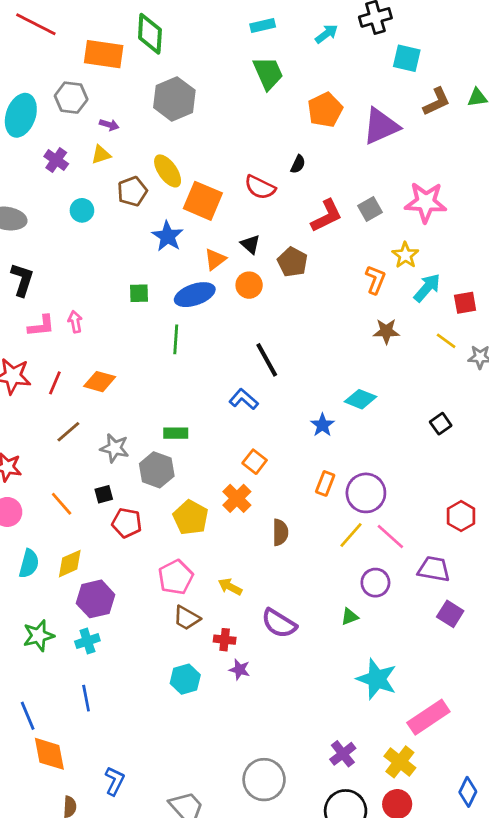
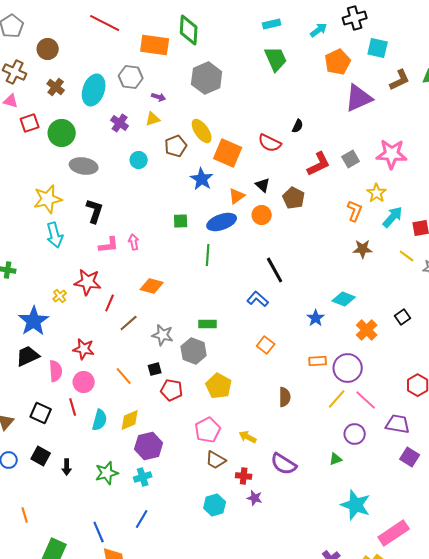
orange pentagon: (325, 110) -> (338, 62), moved
red line: (55, 383) -> (110, 303), moved
orange rectangle: (325, 483) -> (318, 361), turned 66
orange cross: (237, 498) -> (367, 330), moved
blue line: (86, 698) -> (142, 519), turned 42

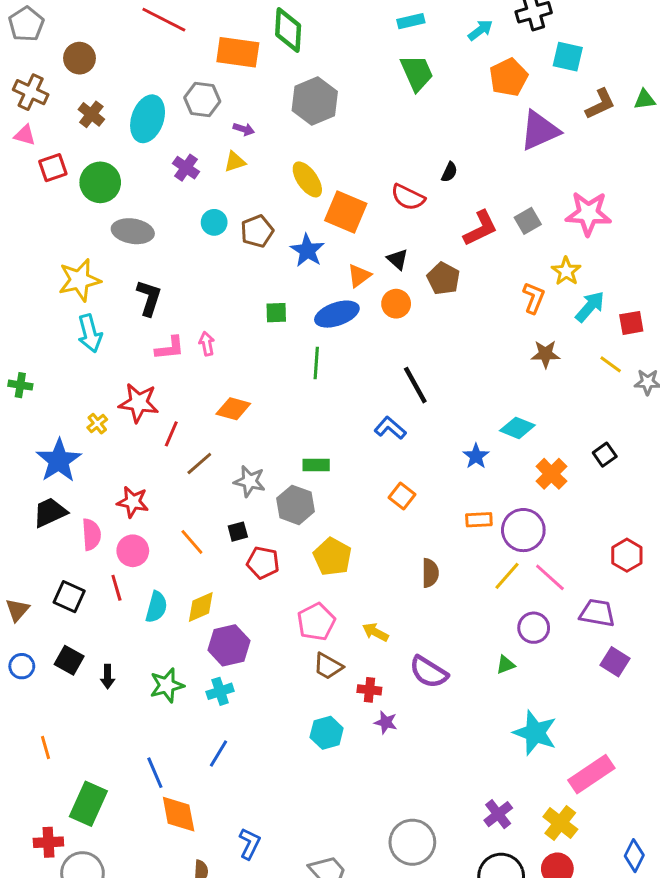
brown pentagon: (176, 146) -> (257, 231), moved

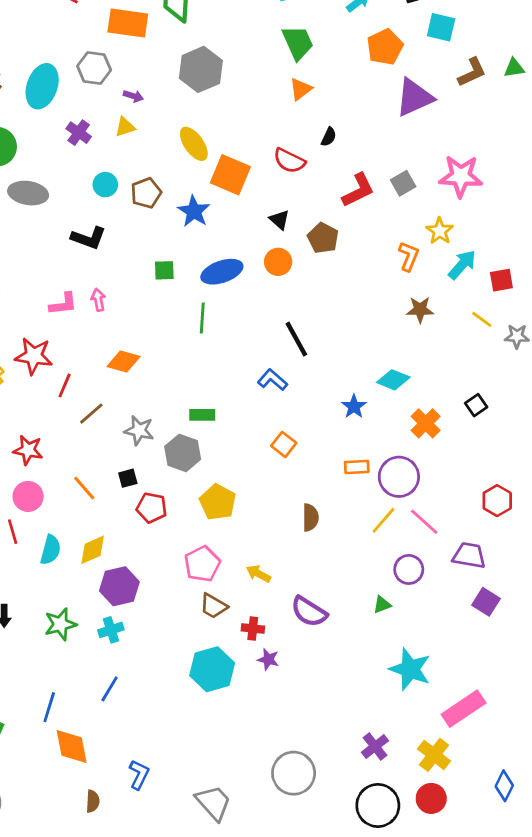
orange triangle: (359, 276) -> (301, 89), moved
black L-shape: (149, 298) -> (88, 238), moved, turned 92
cyan hexagon: (327, 733) -> (212, 669), size x1.4
blue line: (155, 773) -> (49, 707), turned 40

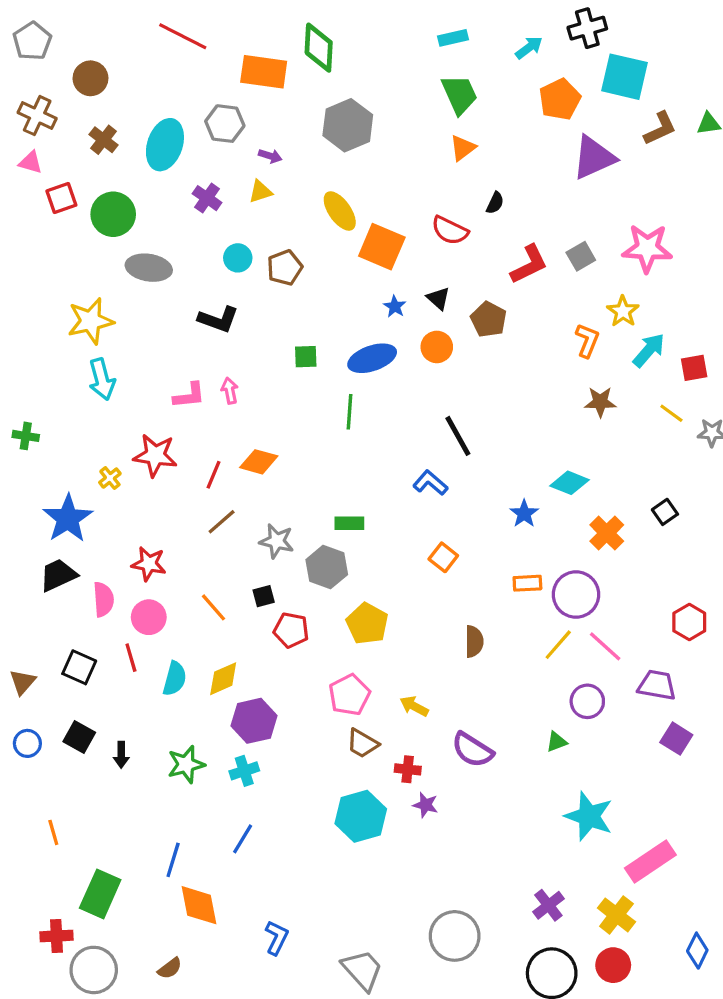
cyan square: (441, 27) -> (625, 77), size x1.4
blue star: (194, 211) -> (395, 306), moved, size x0.6
red line: (65, 385) -> (213, 475), moved
brown semicircle: (93, 801) -> (170, 968), moved, turned 50

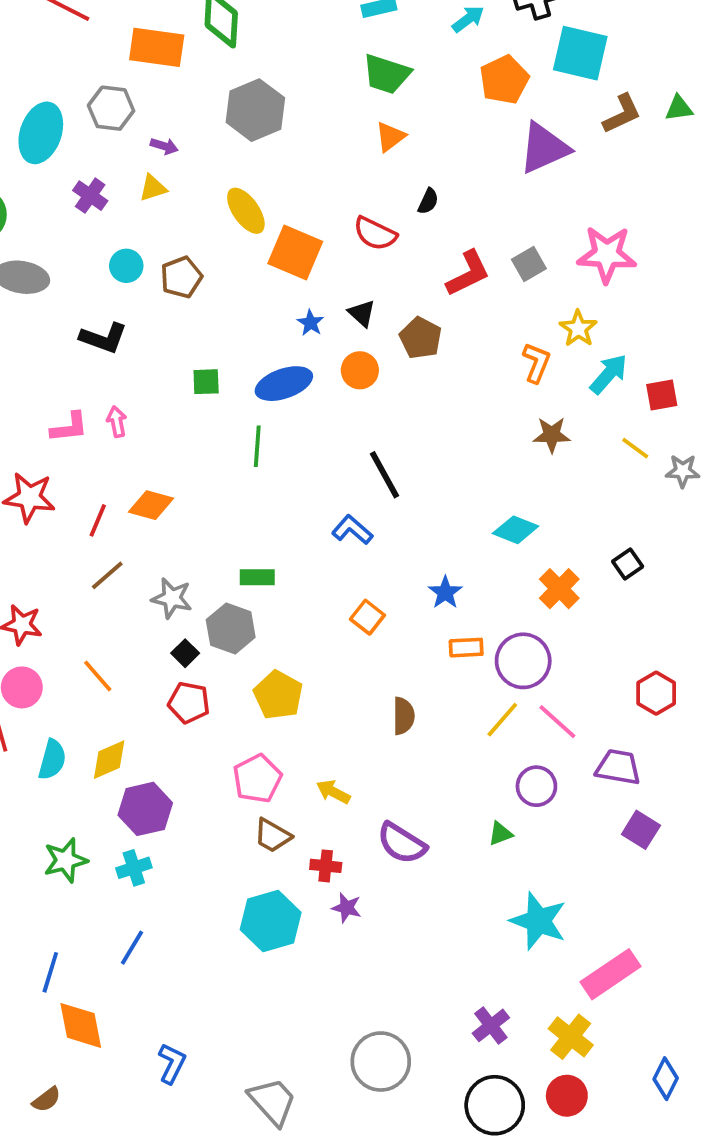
green trapezoid: (459, 94) -> (386, 74), turned 132
blue star: (524, 514) -> (445, 592), moved
black square: (264, 596) -> (185, 653), moved, turned -30

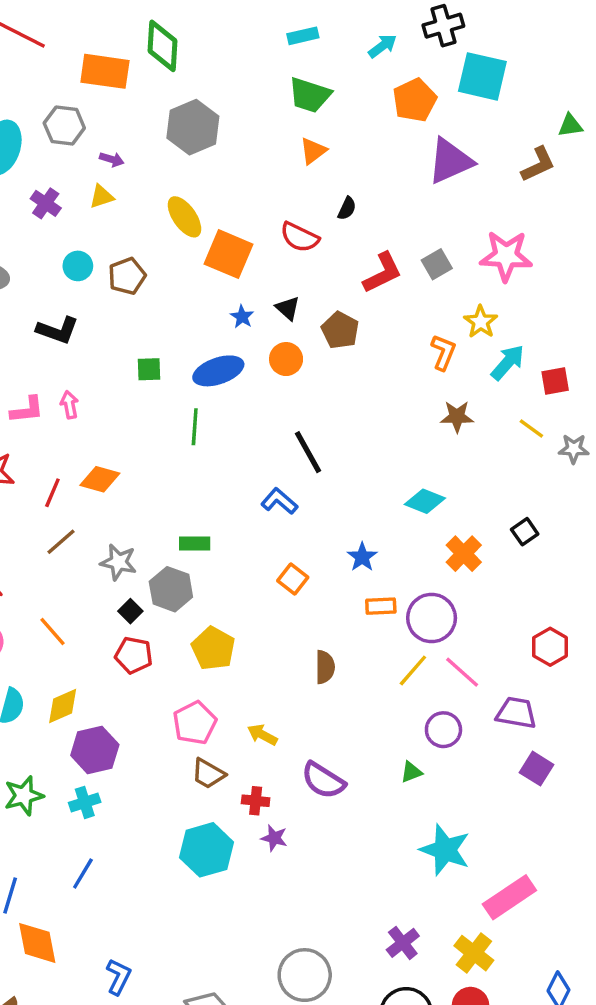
brown L-shape: (622, 114) -> (538, 164), moved

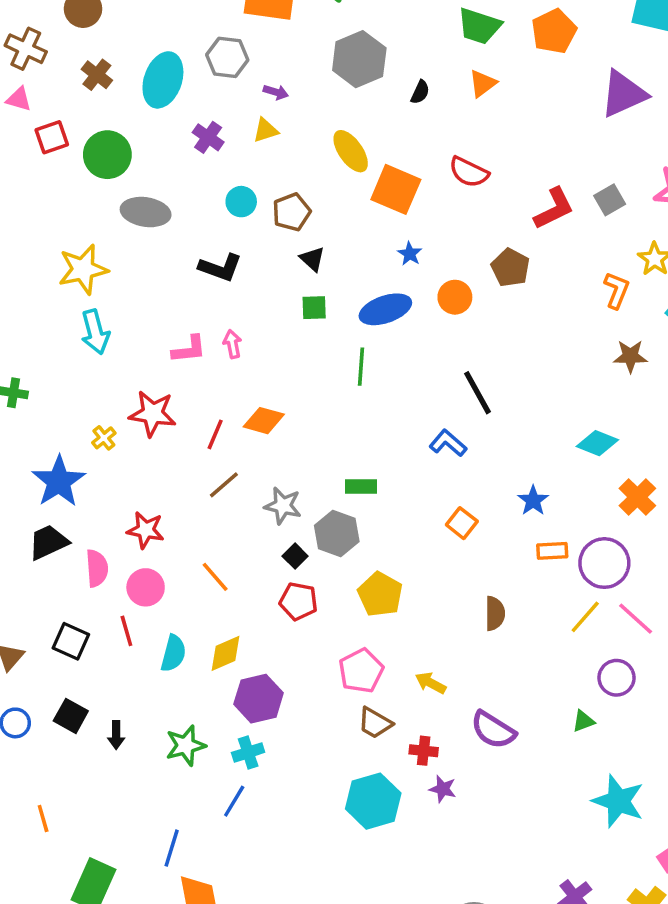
orange pentagon: (415, 100) -> (554, 31), moved
black semicircle: (347, 208) -> (420, 92), moved
black triangle: (288, 308) -> (312, 259), moved
blue line: (83, 874) -> (234, 801), moved

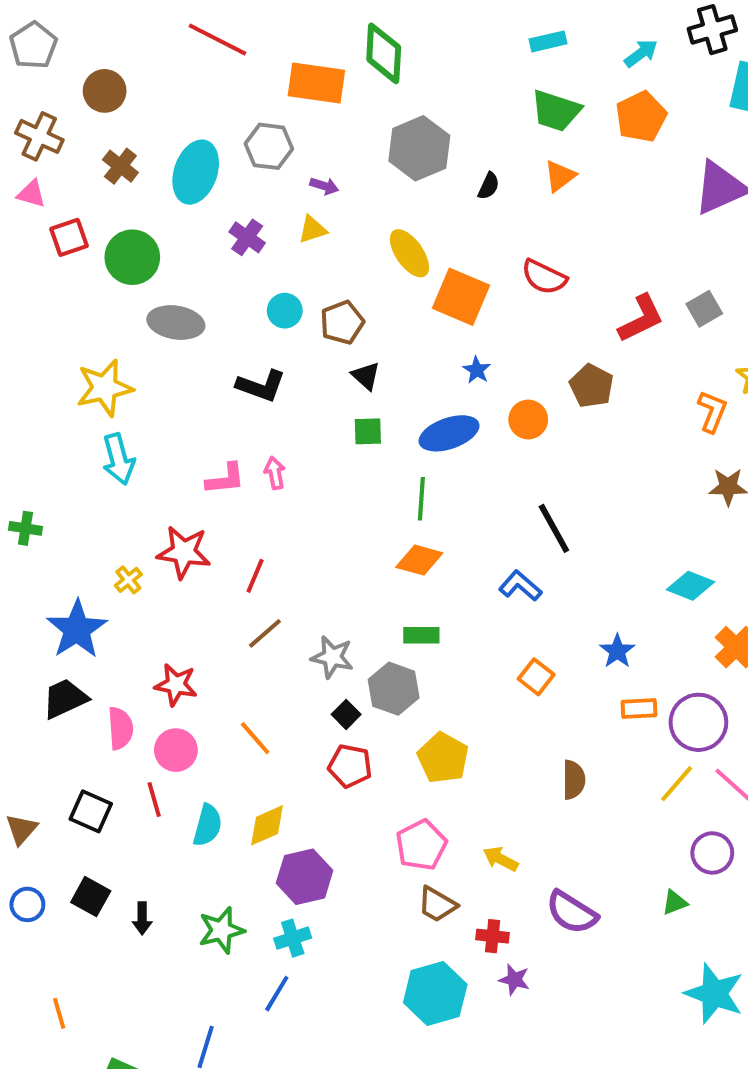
orange diamond: (264, 421) -> (419, 560), moved

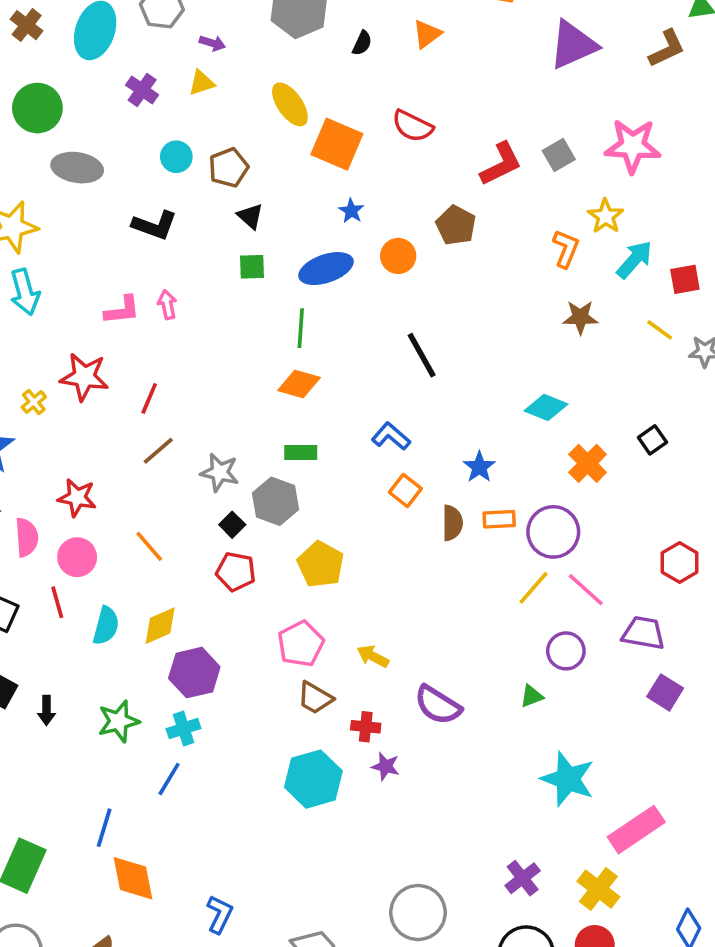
blue L-shape: (520, 586) -> (391, 436), moved
brown semicircle: (574, 780) -> (452, 523), moved

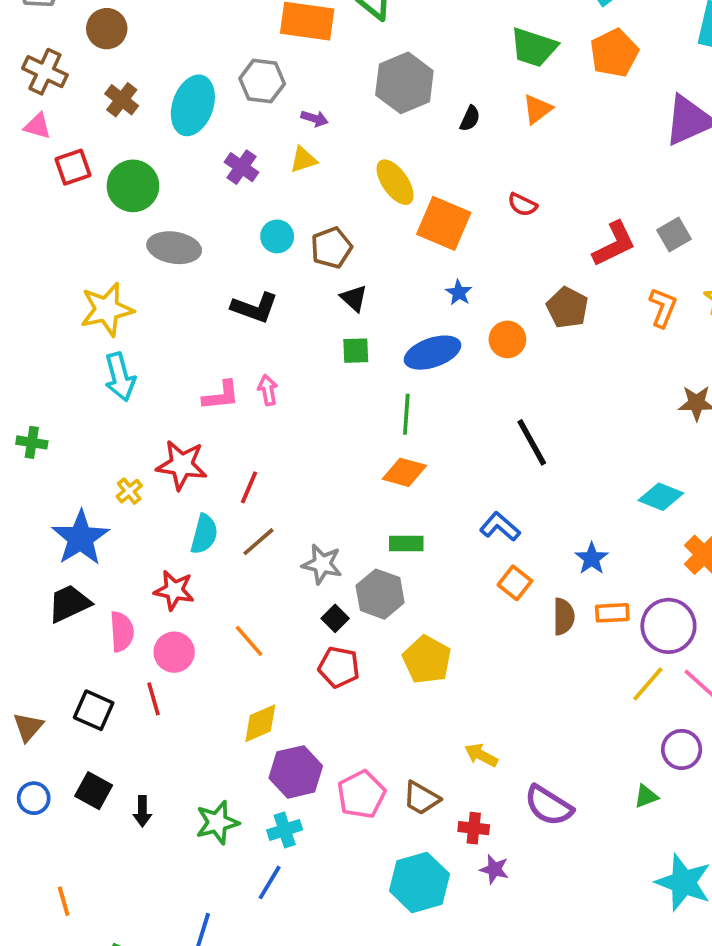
red semicircle: (413, 126) -> (522, 205), size x0.7
orange L-shape: (566, 249) -> (663, 308), moved
cyan semicircle: (106, 626) -> (204, 534), moved
pink pentagon: (301, 644) -> (361, 794), moved

